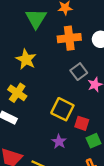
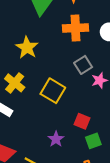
yellow square: (62, 109) -> (53, 91), moved

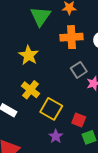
yellow cross: (15, 83) -> (31, 90), moved
yellow square: (53, 91) -> (51, 109), moved

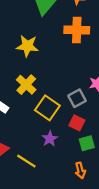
yellow star: (29, 55) -> (27, 46), turned -30
gray square: (79, 70) -> (77, 98), moved

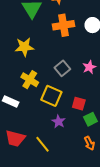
gray square: (77, 98) -> (62, 68), moved
yellow line: (26, 161) -> (42, 144), turned 30

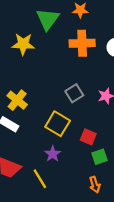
yellow star: (24, 47) -> (23, 44), moved
yellow cross: (30, 80) -> (17, 100), moved
purple star: (59, 122) -> (53, 154), moved

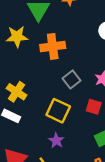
orange cross: (82, 43) -> (53, 46), moved
red square: (88, 137) -> (94, 107), moved

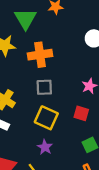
gray square: (72, 79) -> (44, 87), moved, turned 36

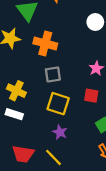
orange cross: (40, 55) -> (45, 43), turned 30

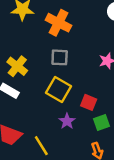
red square: (91, 96) -> (89, 102), moved
purple star: (60, 132) -> (67, 121), moved

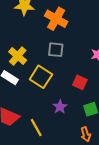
yellow square: (58, 90) -> (41, 77), moved
red square: (89, 102) -> (80, 82), moved

